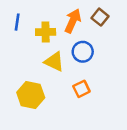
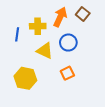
blue line: (17, 22) -> (17, 34), moved

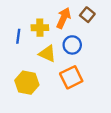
orange square: (67, 73) -> (71, 77), size x1.5

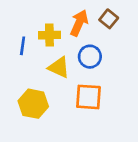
orange square: (71, 77) -> (89, 97), turned 30

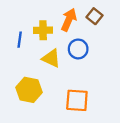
orange square: (89, 97) -> (77, 100), moved

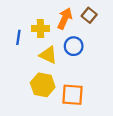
yellow hexagon: (29, 90) -> (43, 85), moved

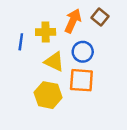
orange square: (73, 95) -> (81, 80), moved

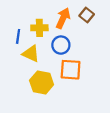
blue circle: (83, 52) -> (61, 45), moved
yellow triangle: (54, 62) -> (31, 54), moved

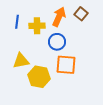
blue line: (18, 36) -> (17, 22), moved
yellow triangle: (31, 54) -> (21, 61), moved, turned -36

